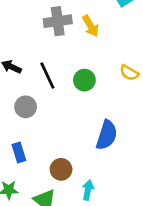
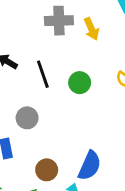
gray circle: (26, 107) -> (27, 118), moved
blue semicircle: (107, 135) -> (90, 166), moved

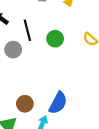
gray circle: (27, 118) -> (13, 50), moved

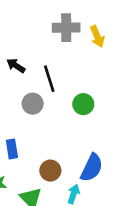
green circle: (55, 39) -> (83, 104), moved

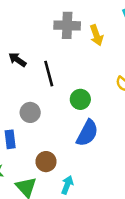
gray circle: (33, 104) -> (30, 112), moved
blue semicircle: (92, 168) -> (87, 133), moved

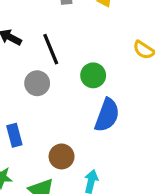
gray circle: (30, 112) -> (37, 83), moved

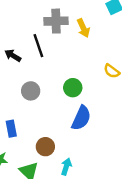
black line: (51, 49) -> (38, 46), moved

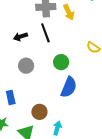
black line: (38, 46) -> (45, 33), moved
black arrow: (13, 55) -> (20, 37), moved, turned -48

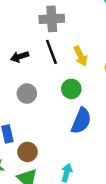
yellow arrow: (69, 12) -> (81, 56), moved
brown circle: (39, 112) -> (28, 152), moved

